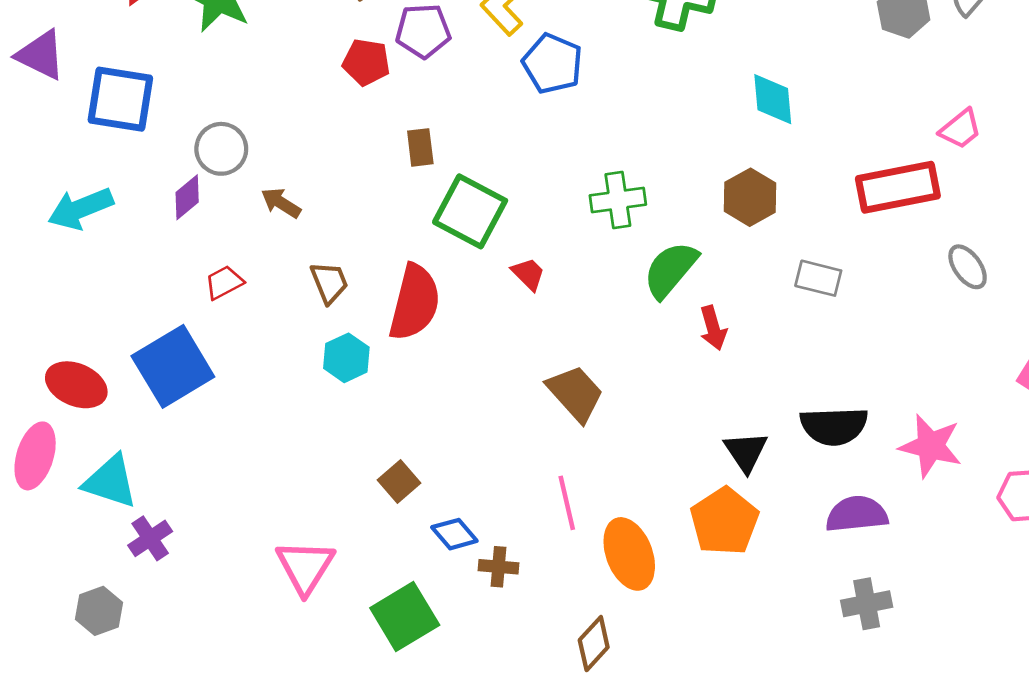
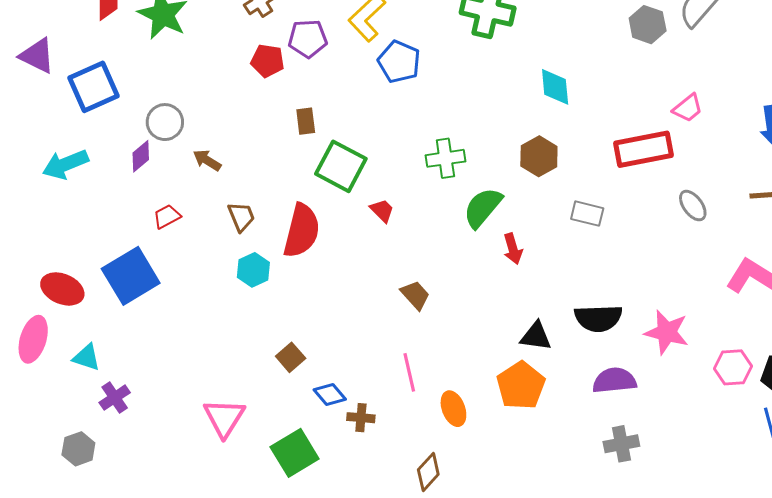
blue square: (120, 99) -> (94, 87), turned -33
brown trapezoid: (575, 393) -> (415, 295), size x0.7
black triangle: (746, 452) -> (536, 336), turned -48
cyan triangle: (110, 481) -> (86, 357), size x0.7
orange ellipse: (629, 554) -> (453, 409), size x0.7

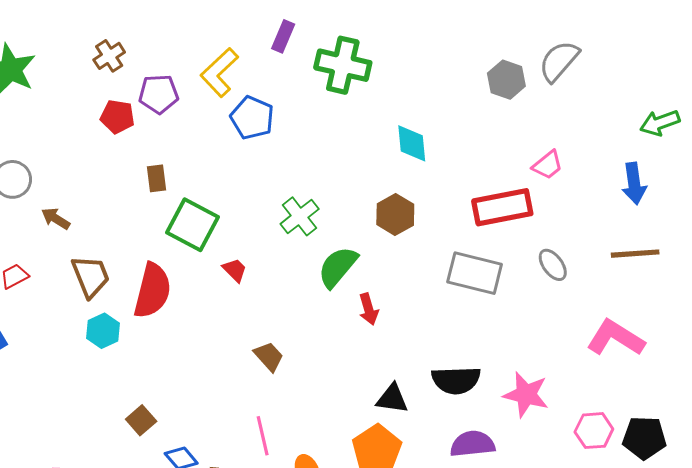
green cross: (445, 158) -> (300, 216), turned -30
gray rectangle: (587, 214) -> (475, 273), moved, size x1.6
brown trapezoid: (241, 217) -> (91, 276), size x1.4

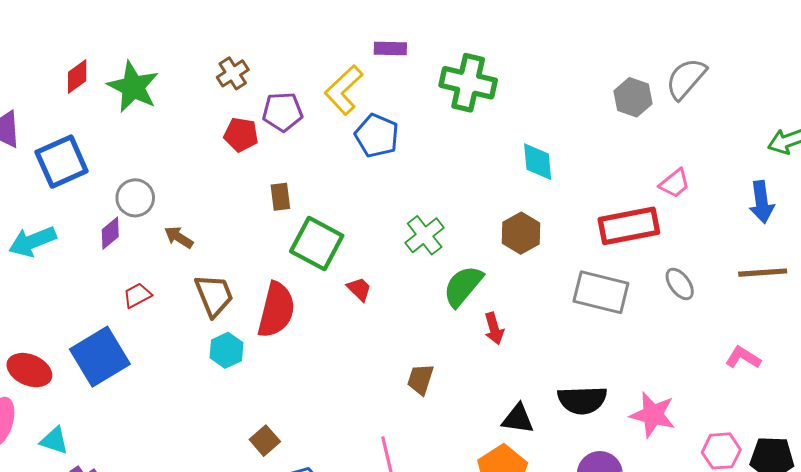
purple rectangle: (283, 36) -> (390, 49), moved, turned 68
pink L-shape: (616, 338) -> (743, 358), size x0.6
brown trapezoid: (269, 356) -> (420, 379), moved, turned -120

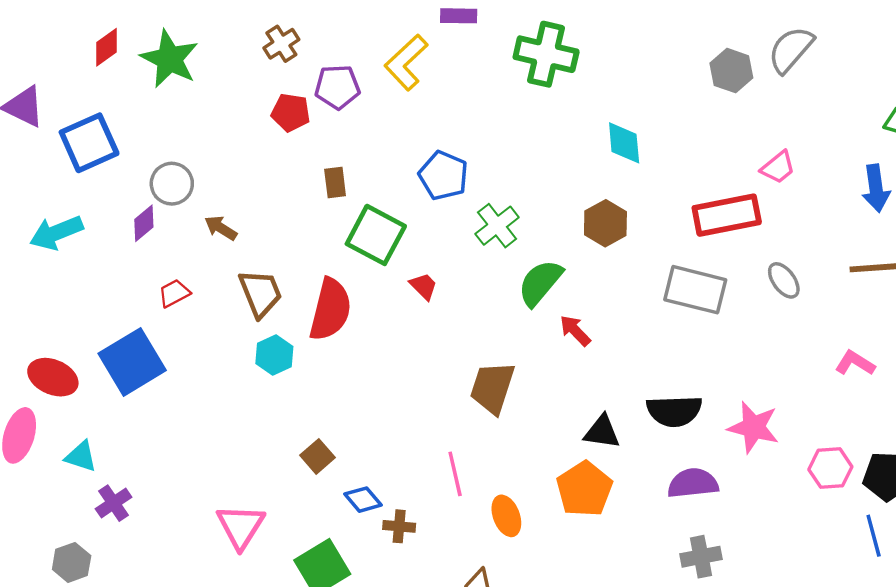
blue pentagon: (377, 136) -> (443, 175), moved
red arrow: (494, 329) -> (575, 331), turned 152
brown trapezoid: (420, 379) -> (492, 388), size x1.5

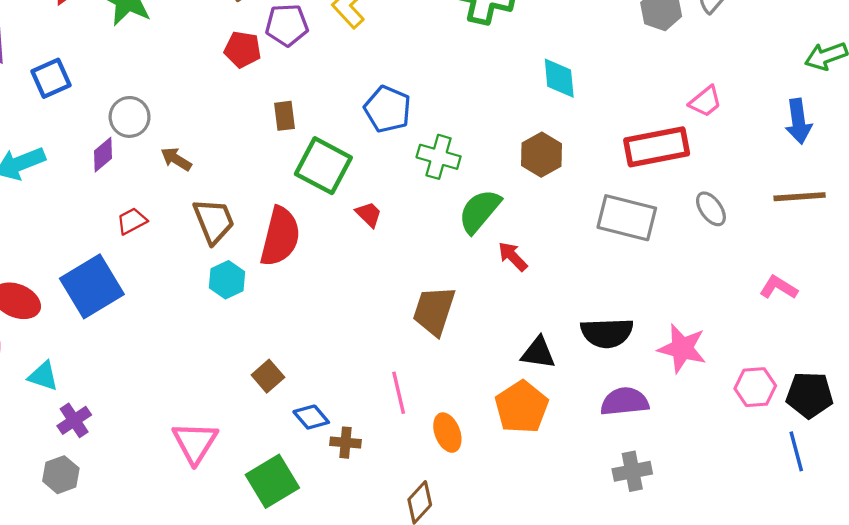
blue square: (89, 143) -> (51, 78), size x0.7
green cross: (497, 226) -> (439, 157), turned -36
gray hexagon: (72, 562) -> (61, 475), moved

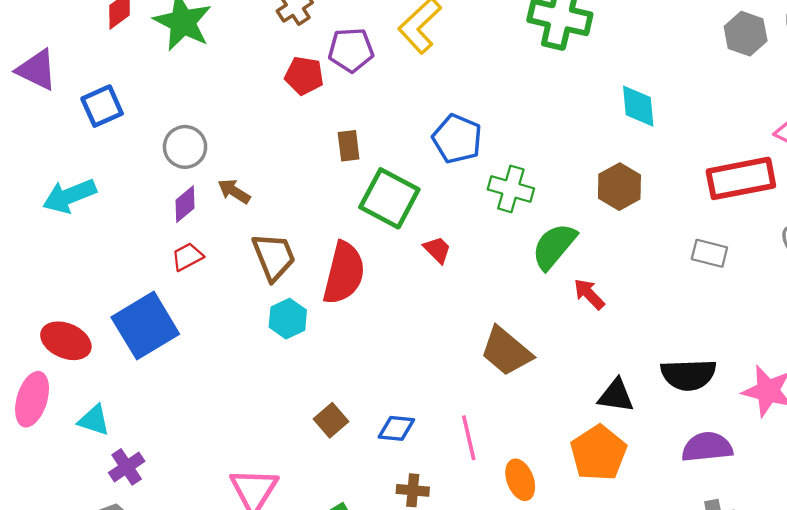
purple diamond: (103, 155) -> (185, 204), moved
gray rectangle: (627, 218) -> (709, 253), size x0.6
brown trapezoid: (434, 311) -> (506, 351), turned -68
blue diamond: (311, 417) -> (396, 428), moved, turned -44

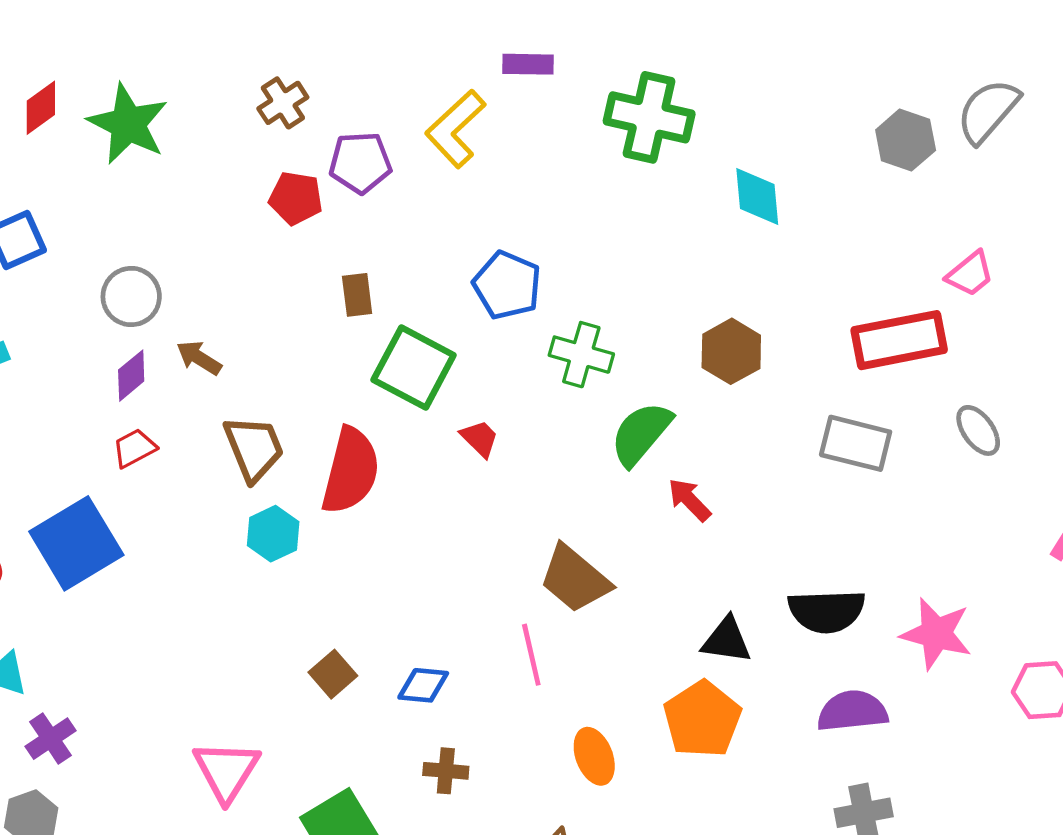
cyan diamond: (638, 106) -> (757, 196), moved
gray rectangle: (709, 253) -> (856, 443), size x1.4
pink line: (469, 438) -> (531, 655), moved

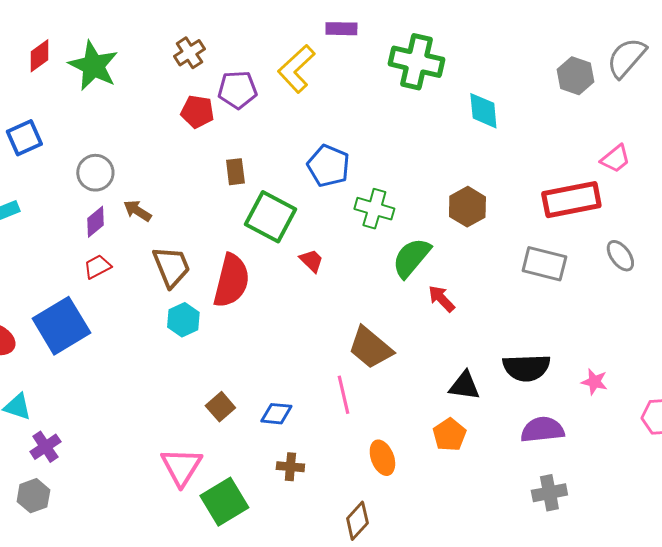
pink star: (936, 634) -> (594, 382), size x0.6
orange pentagon: (702, 719) -> (449, 435), size x0.7
pink triangle: (226, 771) -> (181, 467), moved

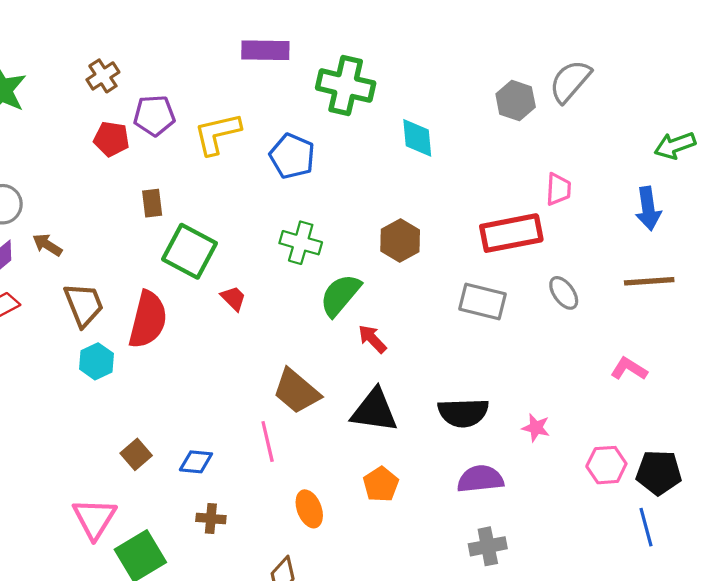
purple rectangle: (341, 29) -> (265, 50), size x1.4
yellow L-shape: (296, 69) -> (217, 134), moved, turned 30
pink trapezoid: (615, 159) -> (558, 189), turned -48
blue pentagon: (328, 166) -> (292, 156), moved
black triangle: (464, 386) -> (374, 411), moved, size x1.4

